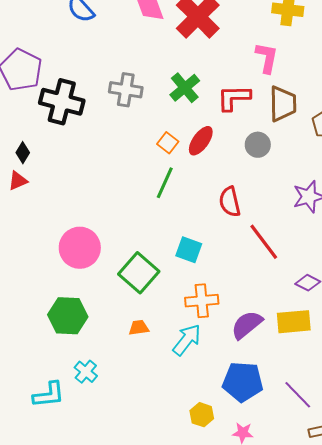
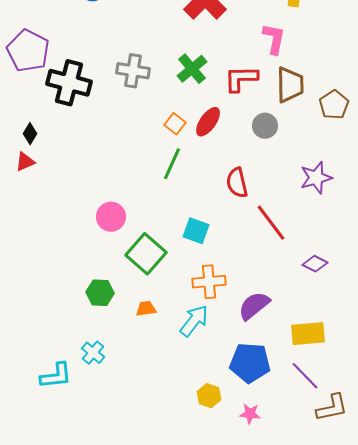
pink circle: (80, 248) -> (111, 217), moved, size x0.7
green hexagon: (68, 316) -> (100, 293), moved, size x0.7
yellow rectangle: (294, 322) -> (308, 334), moved

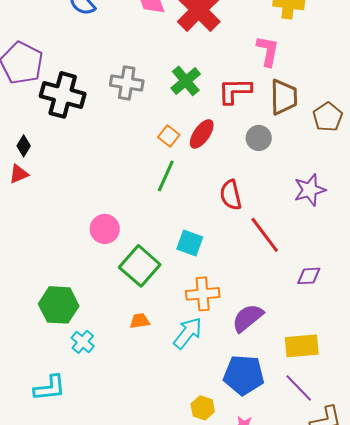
purple diamond: (315, 264) -> (309, 276), turned -30
green hexagon: (100, 293) -> (59, 305), moved, size x1.4
cyan cross: (93, 353) -> (83, 342), moved

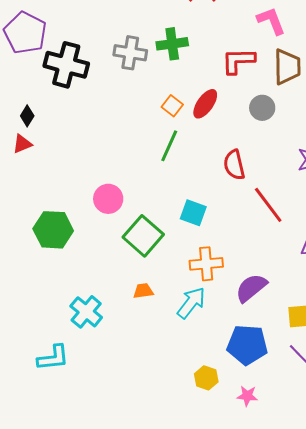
pink L-shape: (268, 51) -> (271, 21), turned -32
green cross: (186, 81) -> (172, 44), moved, turned 32
green hexagon: (59, 305) -> (53, 230), moved
cyan cross: (83, 342) -> (86, 312), size x1.4

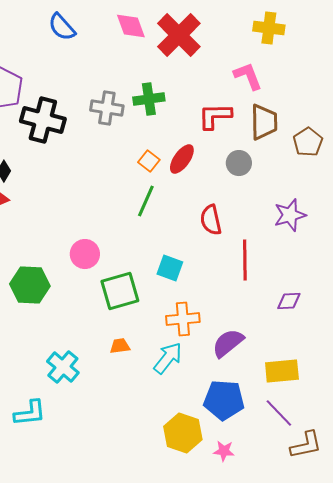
red line: (268, 205) -> (245, 260), turned 36
green square: (143, 236) -> (120, 291), turned 33
yellow hexagon: (206, 378) -> (183, 433), size x1.6

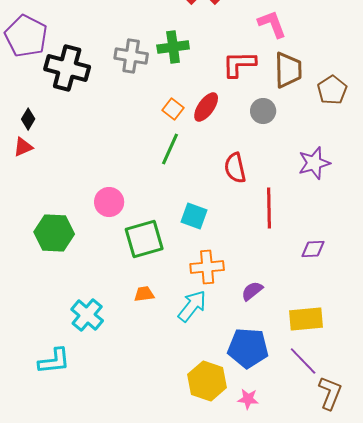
purple semicircle: (228, 343) -> (252, 291), size x0.7
brown L-shape: (306, 445) -> (330, 393), turned -56

